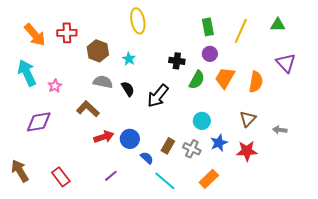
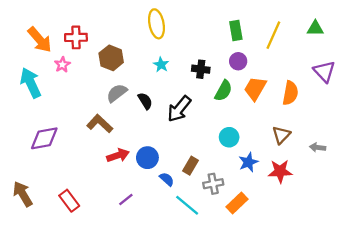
cyan star: (129, 59) -> (161, 65), moved
gray semicircle: (103, 82) -> (117, 93), turned -48
pink star: (55, 86) -> (62, 65), moved
gray cross: (192, 149) -> (213, 184), moved, turned -36

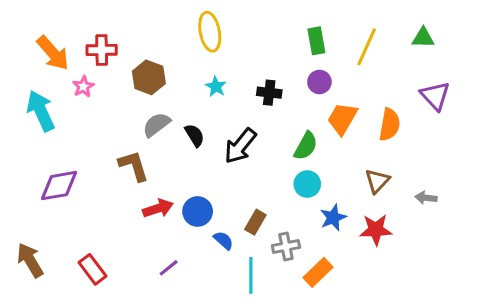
green semicircle: (223, 91) -> (306, 146), moved
brown L-shape: (100, 124) -> (134, 166), turned 30
cyan line: (187, 205) -> (251, 275), turned 50

